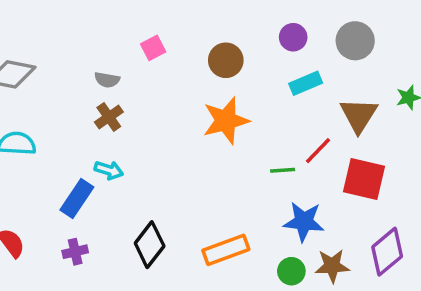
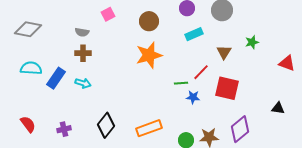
brown triangle: (359, 115) -> (224, 52), size x0.7
brown cross: (109, 117) -> (83, 53), turned 35
blue rectangle: (77, 199) -> (56, 78), moved
blue star: (304, 222) -> (193, 97), moved, size x0.6

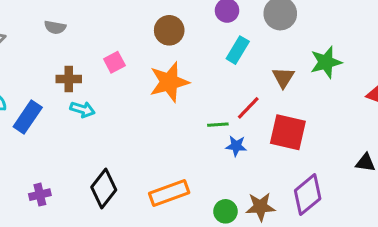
pink square: (108, 14) -> (114, 62), moved
gray semicircle: (82, 32) -> (55, 27), moved
cyan rectangle: (194, 34) -> (238, 50), turned -36
green star: (252, 42) -> (326, 62), size x1.5
cyan arrow: (83, 83) -> (82, 109), moved

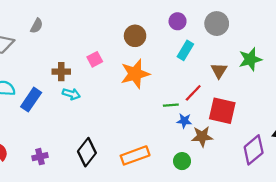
gray semicircle: (55, 27) -> (37, 26), moved, turned -72
purple diamond: (308, 195) -> (254, 150), moved
brown star: (260, 207) -> (202, 136), moved
green circle: (225, 211) -> (182, 161), moved

